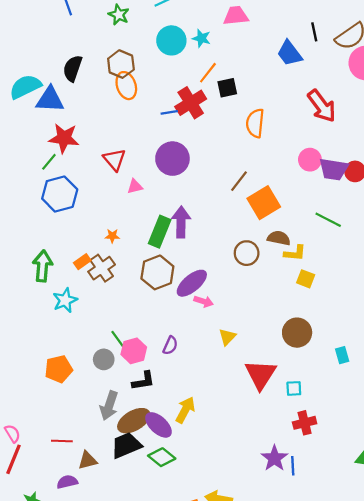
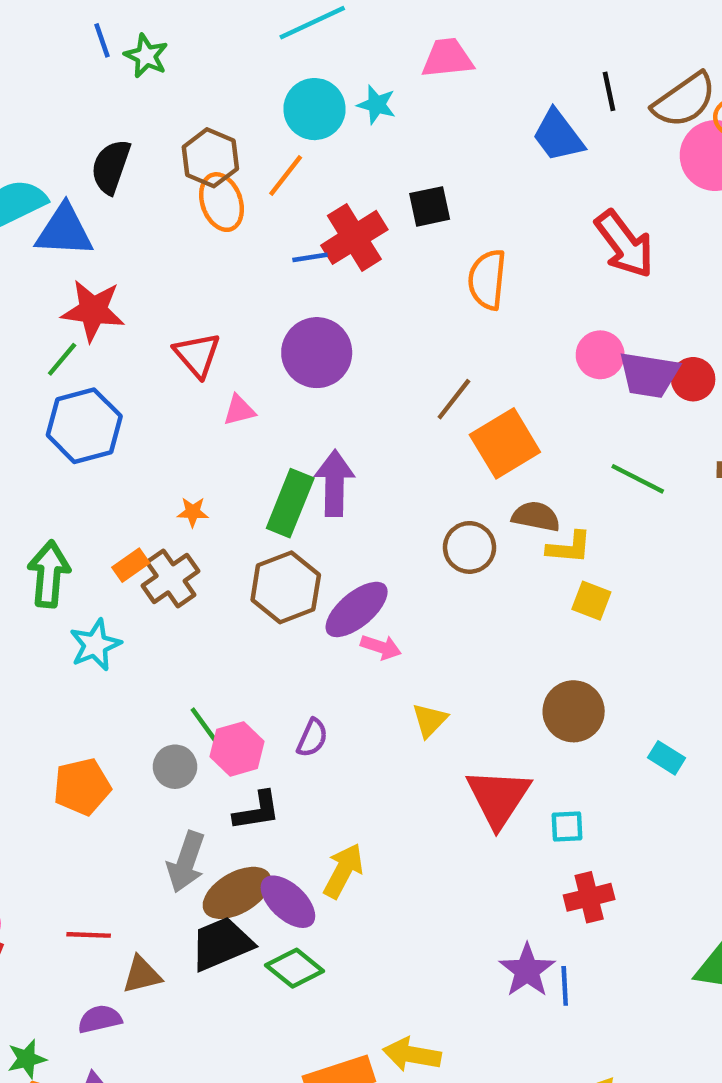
green star: (119, 15) -> (146, 56), moved
orange line: (208, 73) -> (286, 175), moved
cyan rectangle: (342, 355) -> (667, 758), turned -42

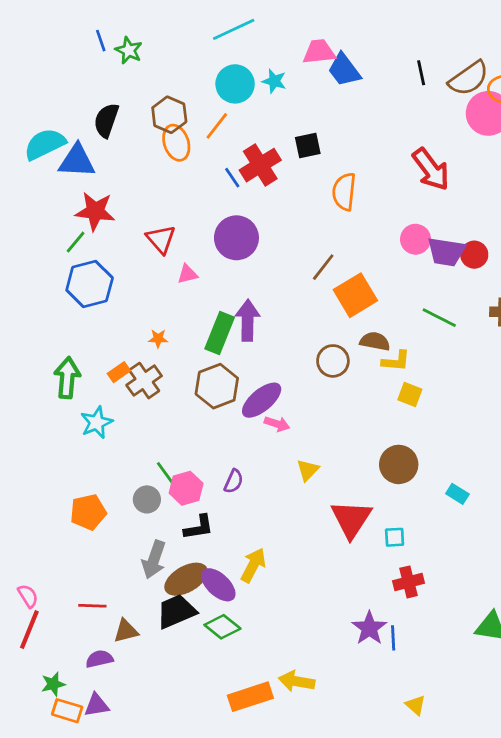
blue trapezoid: (558, 136) -> (344, 70), moved
blue line: (310, 257) -> (232, 178), turned 65

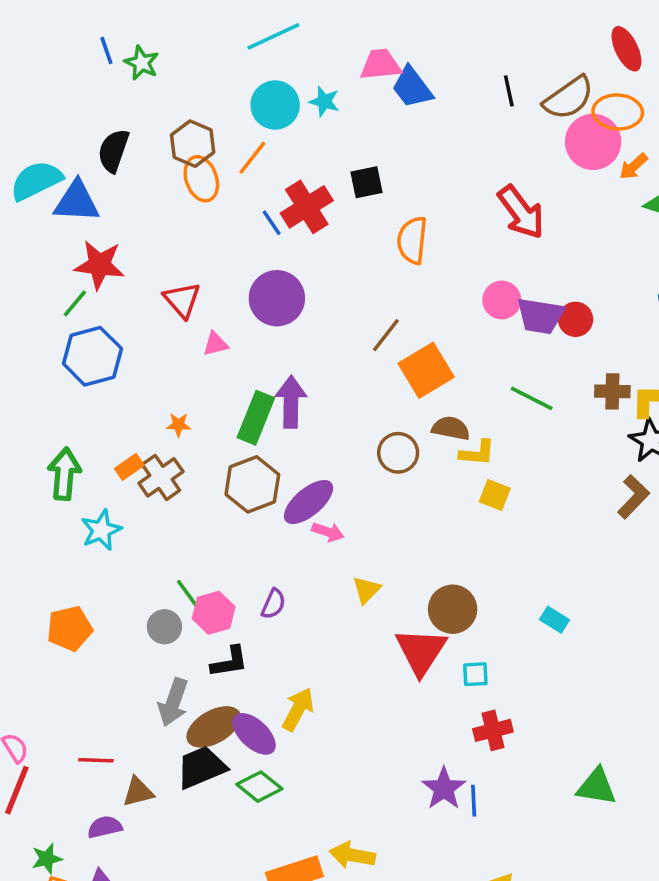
brown circle: (399, 464) -> (453, 609), moved
orange pentagon: (88, 512) -> (70, 628), moved

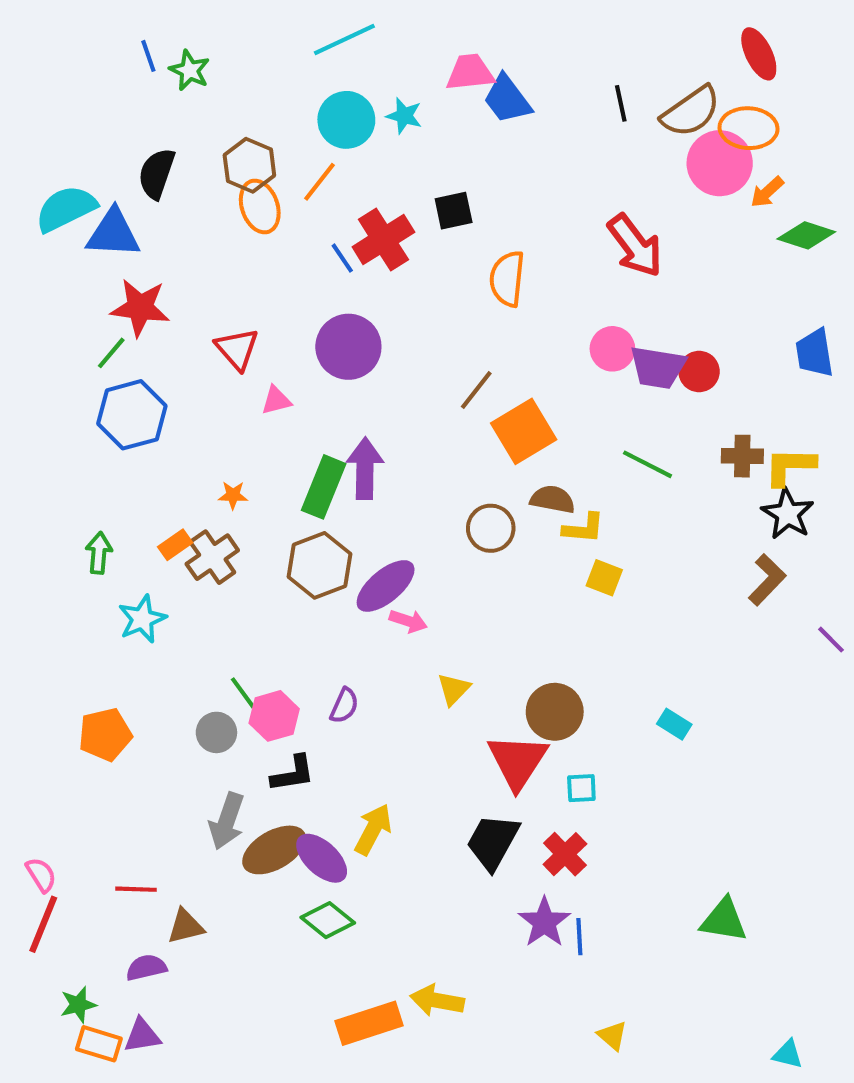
green arrow: (64, 474) -> (99, 553), size x0.7
red cross: (493, 730) -> (565, 854), moved, turned -30
black trapezoid: (201, 767) -> (493, 842), moved, turned -38

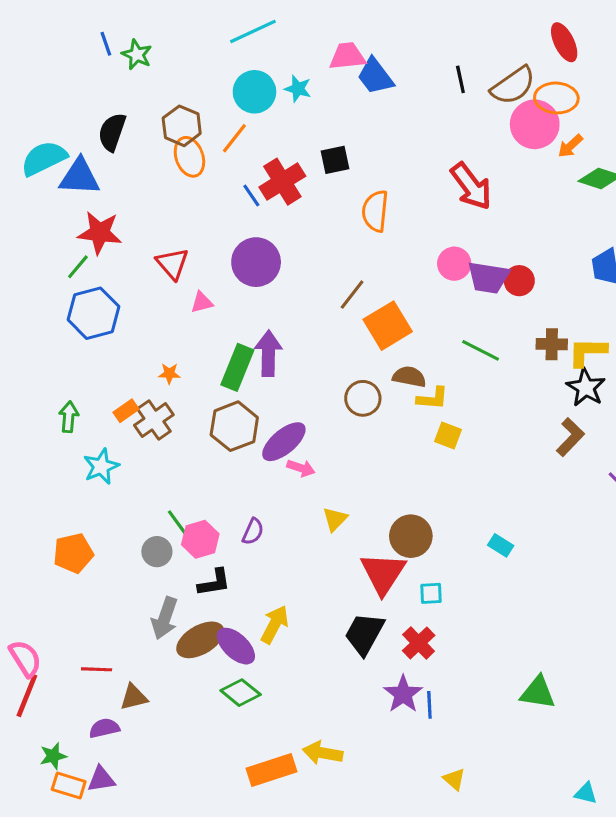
pink semicircle: (41, 875) -> (25, 658), size x1.4

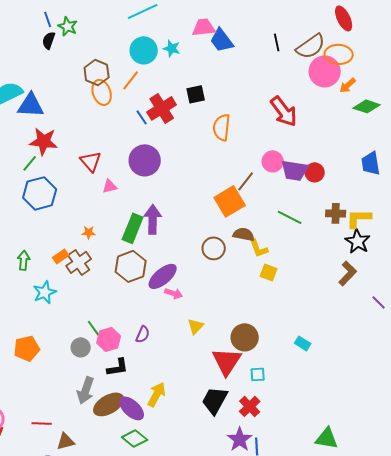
black semicircle: (112, 132) -> (49, 40), moved, size x0.7
brown line: (352, 295) -> (246, 181), moved
yellow L-shape: (433, 398) -> (259, 248), turned 65

